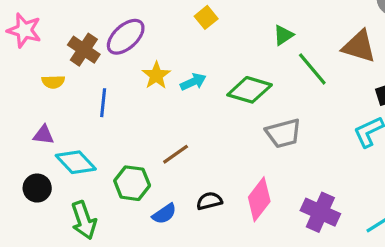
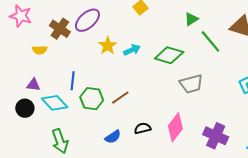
blue line: (103, 103) -> (73, 81), moved
green hexagon: (132, 183) -> (92, 99), moved
black circle: (37, 188) -> (25, 108), moved

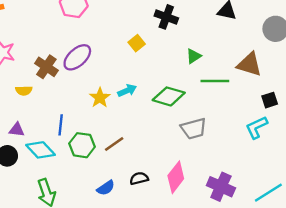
green line: (210, 41) -> (215, 81), turned -50
yellow star: (108, 46) -> (100, 98), moved

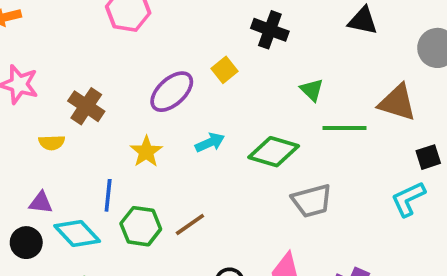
green triangle: (194, 56) -> (312, 90), turned -42
purple ellipse: (77, 57) -> (172, 92), moved
yellow star: (100, 98) -> (146, 152), moved

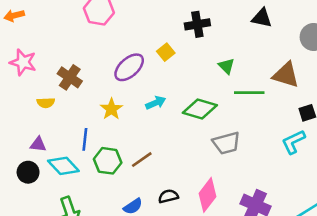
black cross: (270, 30) -> (197, 24), turned -30

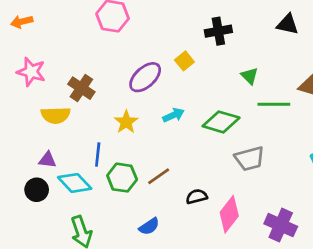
yellow semicircle: (46, 103) -> (56, 115), size x1.5
black semicircle: (168, 196) -> (197, 197), moved

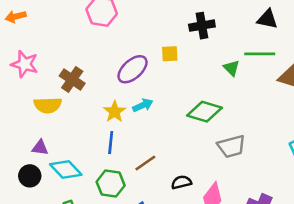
yellow square: (184, 61) -> (170, 54), turned 36
green line: (274, 104) -> (260, 54), moved
cyan arrow: (174, 115) -> (143, 105), moved
blue line: (98, 154) -> (111, 142), moved
green hexagon: (122, 178) -> (111, 184), moved

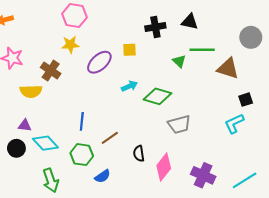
black triangle: (267, 19) -> (190, 22), moved
cyan arrow: (143, 105) -> (129, 86), moved
yellow star: (115, 112) -> (70, 45), moved, turned 30
black semicircle: (181, 182) -> (139, 153), turned -84

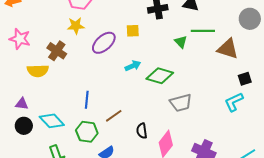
purple triangle: (25, 125) -> (22, 104), moved

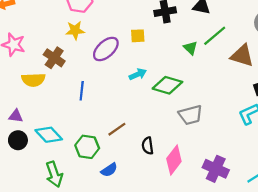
green line: (203, 31) -> (215, 36), turned -40
blue line: (87, 100) -> (82, 91), moved

